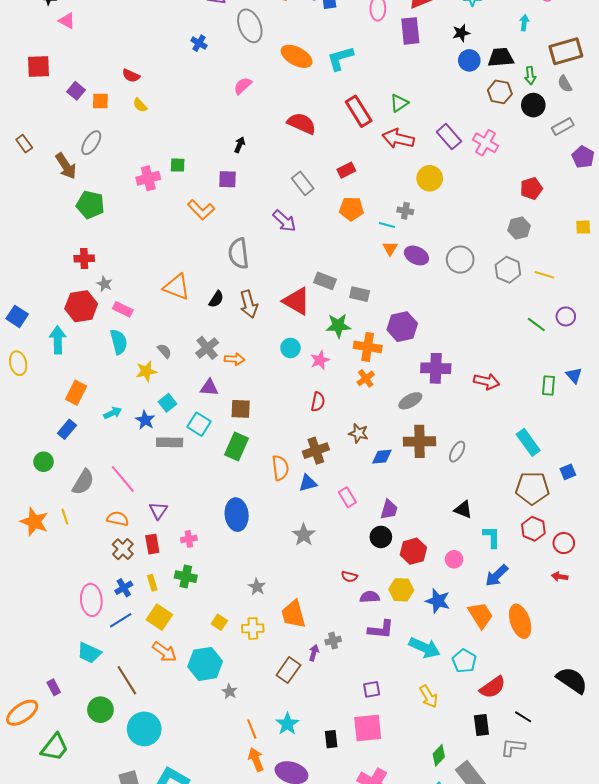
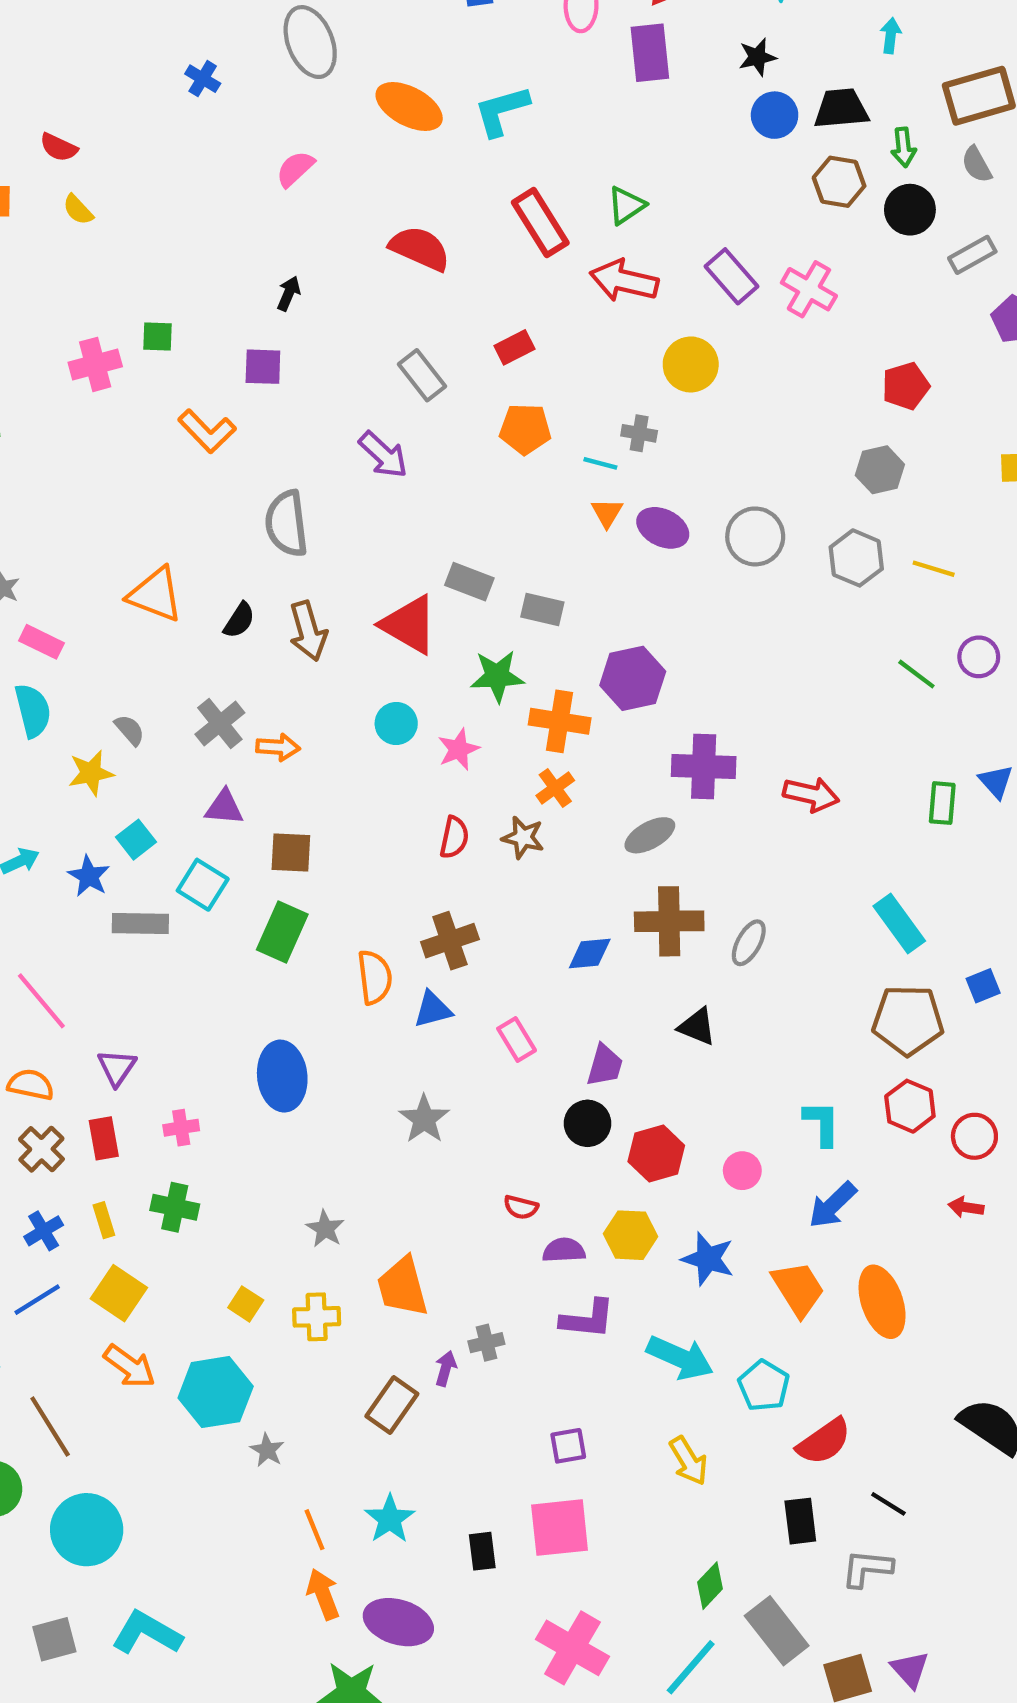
brown star: (359, 433) -> (523, 837), moved
black triangle: (463, 510) -> (697, 1027), moved

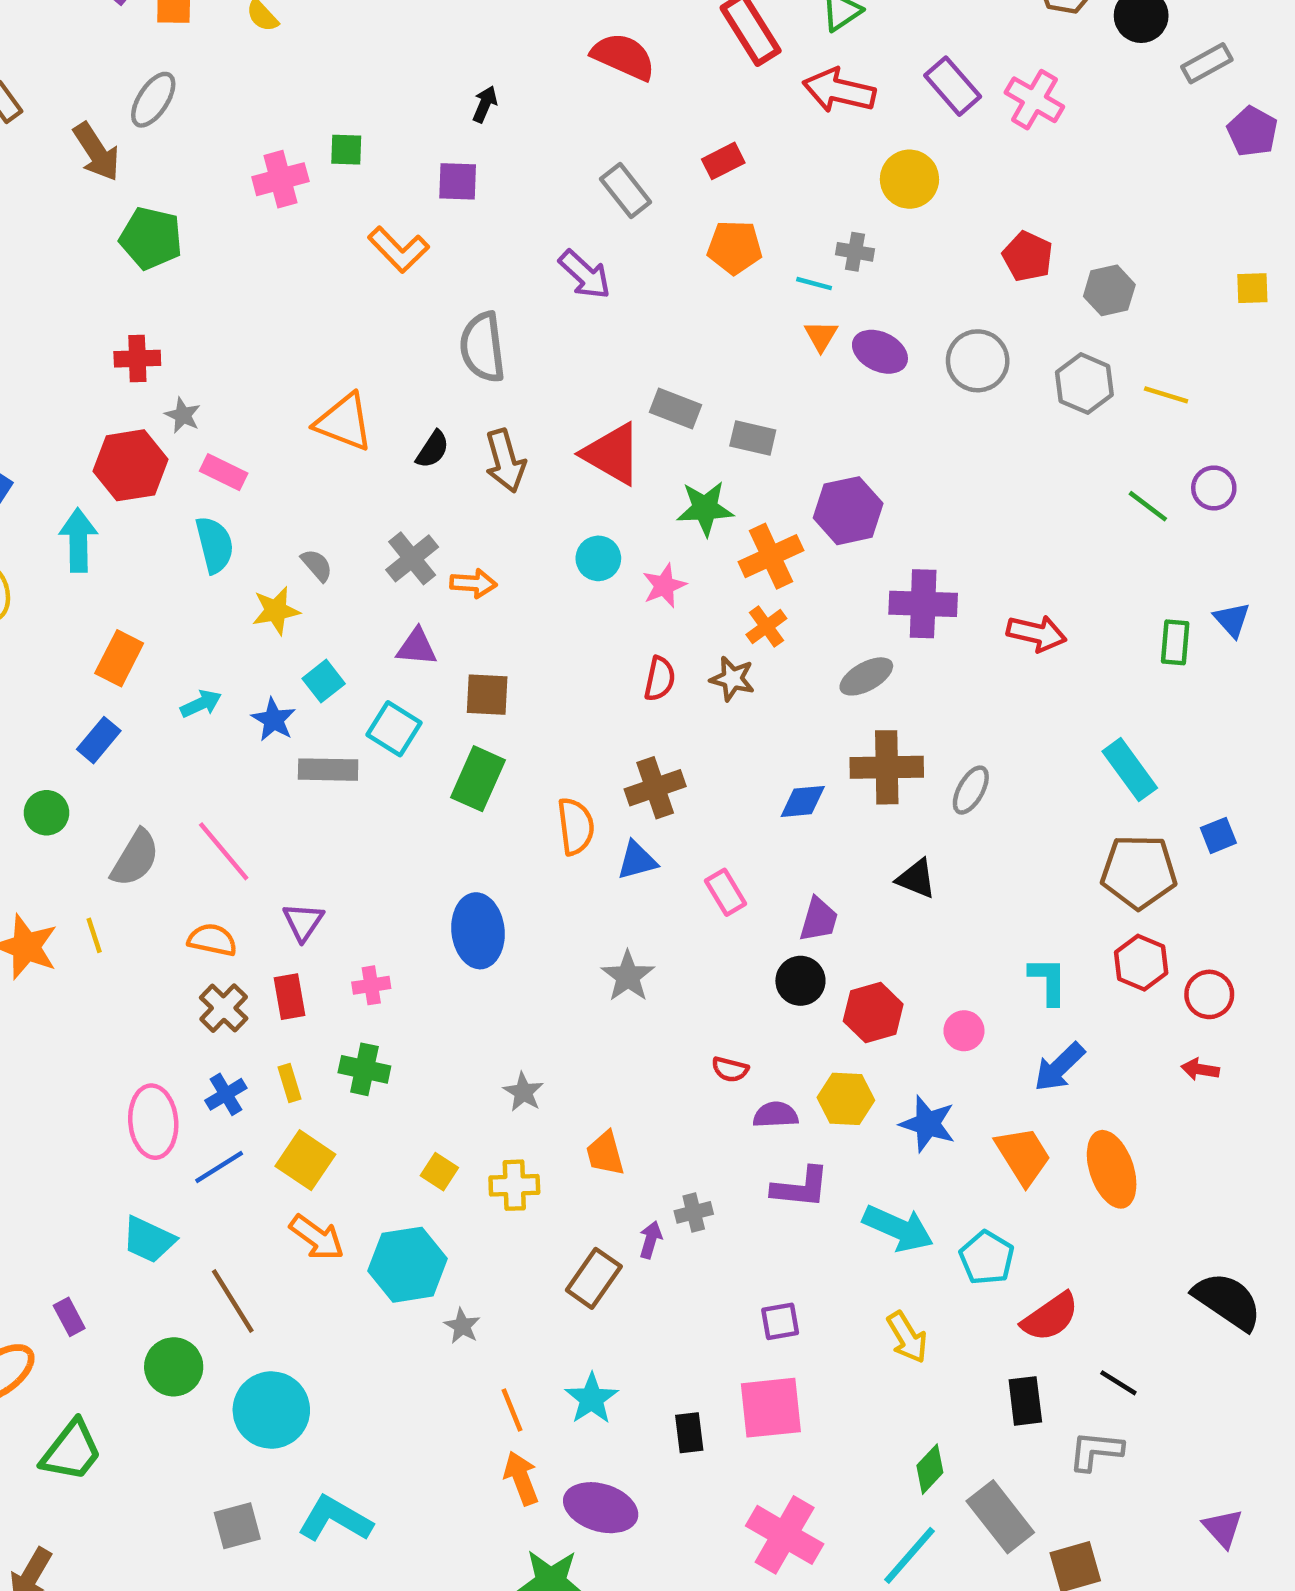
red pentagon: (906, 386) -> (1028, 256), moved, turned -30
orange cross: (560, 721) -> (771, 556), turned -34
orange trapezoid: (403, 1287) -> (605, 1153), size x0.7
purple triangle: (910, 1669) -> (1223, 1528), moved

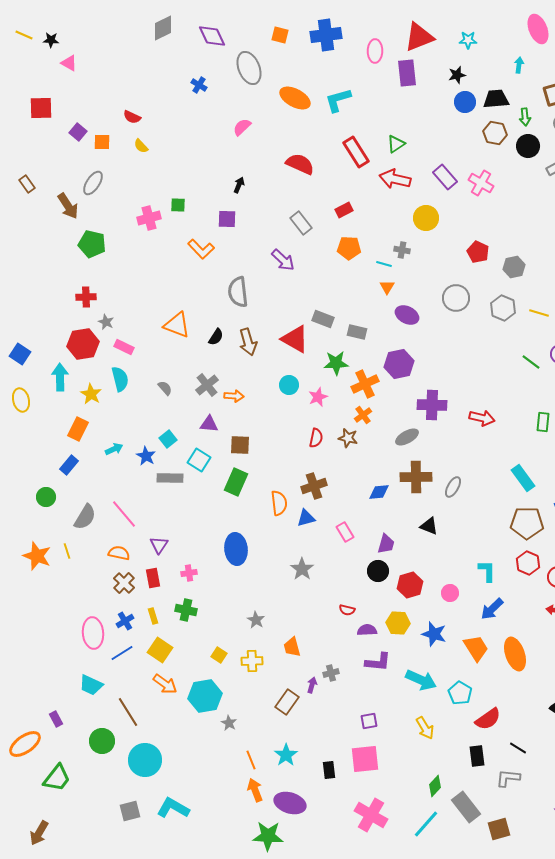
purple ellipse: (880, 352) -> (407, 315), moved
yellow star: (276, 611) -> (91, 394), moved, turned -30

